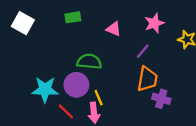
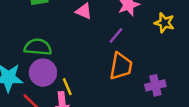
green semicircle: (89, 62) -> (38, 47), moved
purple cross: (161, 99) -> (155, 85), moved, turned -30

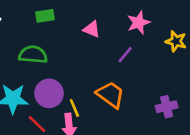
green semicircle: (38, 47) -> (33, 55), moved
orange trapezoid: (121, 66) -> (110, 95), moved, turned -64

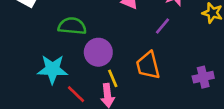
purple circle: (49, 93) -> (98, 52), moved
orange trapezoid: (110, 95) -> (148, 65), turned -140

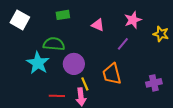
cyan star: (52, 69) -> (38, 63), moved, turned 30
red line: (76, 94) -> (57, 96), turned -42

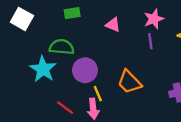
purple line: (123, 44) -> (150, 41), moved, turned -48
orange trapezoid: (112, 74) -> (129, 82), turned -30
red line: (57, 96) -> (65, 108), turned 35

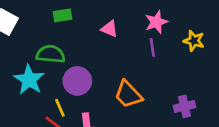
yellow line: (98, 94) -> (60, 108), moved

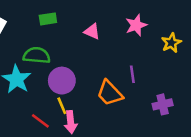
yellow star: (194, 41) -> (171, 43), turned 30
purple line: (152, 47) -> (132, 74), moved
yellow line: (60, 108) -> (62, 106), moved

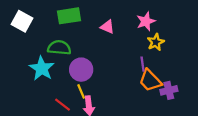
green rectangle: (48, 19) -> (69, 16), size x1.5
yellow star: (171, 43) -> (156, 42), moved
orange trapezoid: (110, 93) -> (150, 81), moved

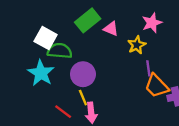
green rectangle: (69, 16) -> (88, 20), moved, turned -30
white square: (22, 21) -> (46, 38), moved
yellow star: (156, 42) -> (137, 45), moved

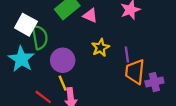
yellow star: (137, 45) -> (100, 48), moved
green semicircle: (60, 51) -> (40, 37), turned 75
orange trapezoid: (157, 86) -> (135, 72), turned 50

